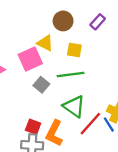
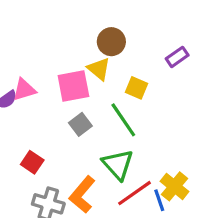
brown circle: (63, 21) -> (111, 42), moved
green line: (71, 74) -> (123, 120), turned 50
red square: (33, 127) -> (32, 162), moved

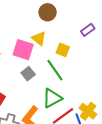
brown circle: (111, 42) -> (48, 12), moved
pink square: (73, 86) -> (23, 50), turned 30
green triangle: (118, 164) -> (52, 98), turned 45

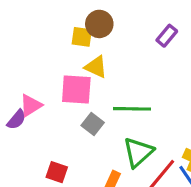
yellow square: (63, 50) -> (82, 37), moved
green line: (55, 70) -> (132, 109), turned -40

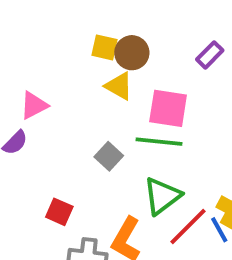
brown circle: (99, 24) -> (132, 53), moved
pink square: (76, 89) -> (168, 108), moved
pink triangle: (31, 105) -> (34, 105), moved

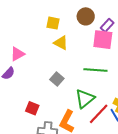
brown circle: (132, 53) -> (86, 16), moved
pink square: (168, 108) -> (103, 40), moved
green line: (159, 142) -> (95, 70), moved

